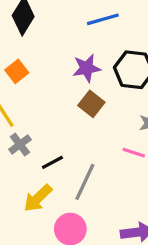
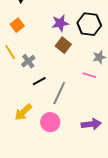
gray cross: (20, 144) -> (28, 61), moved
yellow arrow: (38, 198) -> (23, 112), moved

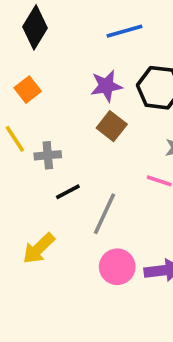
gray cross: (28, 61) -> (48, 155), turned 32
pink circle: (50, 122) -> (117, 267), moved

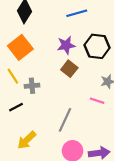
orange square: (28, 90) -> (20, 47), size x1.6
black line: (68, 192) -> (16, 107), moved

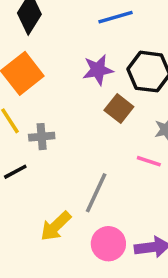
brown square: (69, 69) -> (119, 108), moved
yellow arrow: (27, 140) -> (56, 226), moved

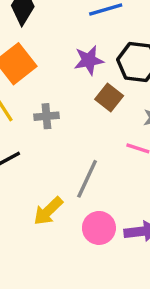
gray cross: (42, 137) -> (46, 116), moved

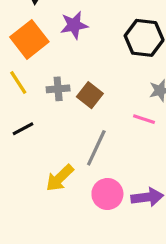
purple star: (89, 60) -> (74, 25), moved
brown square: (109, 98) -> (90, 95), moved

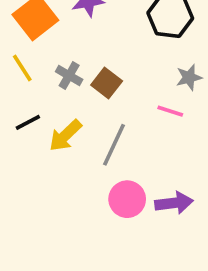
gray cross: (58, 89) -> (69, 76), turned 35
yellow arrow: (60, 178) -> (65, 135), moved

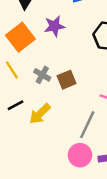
brown square: (107, 83) -> (67, 80), turned 30
gray line: (114, 145) -> (87, 125), moved

